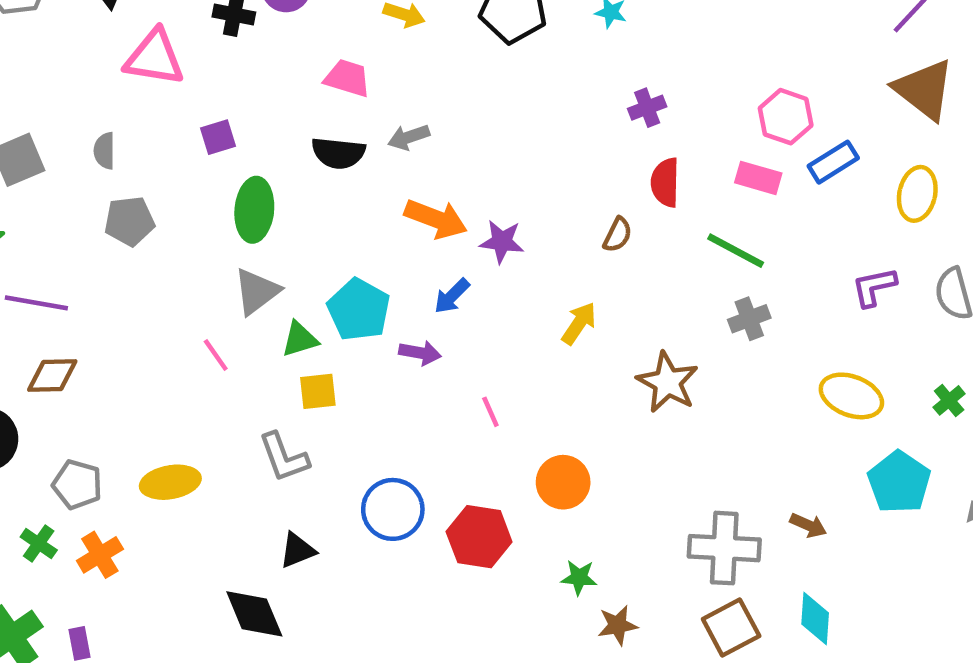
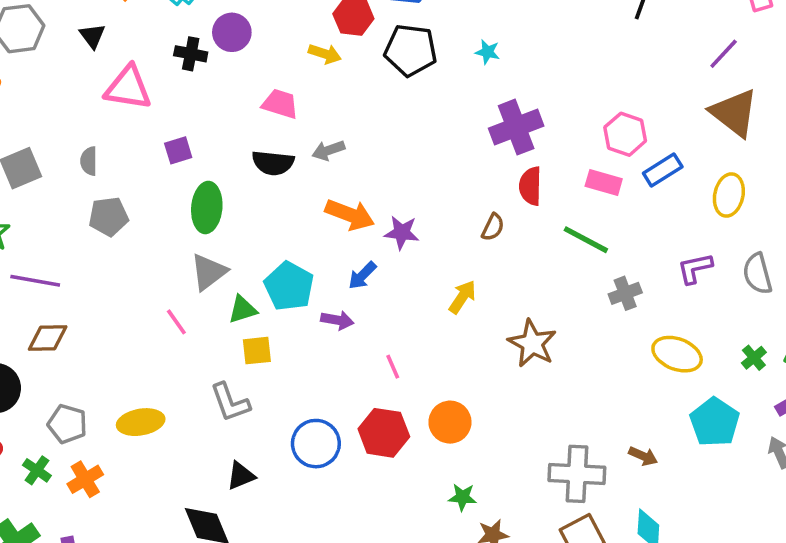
purple cross: (647, 108) -> (516, 127), size x1.8
gray cross: (749, 319) -> (625, 293), moved
red hexagon: (479, 537) -> (384, 433), moved

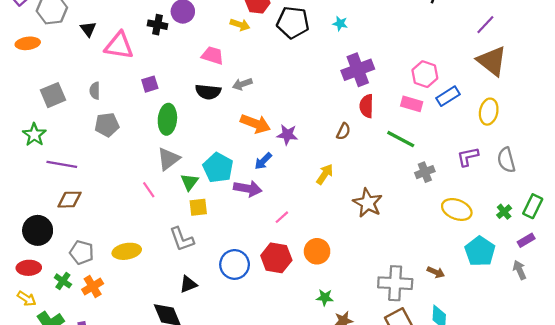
black triangle: (92, 36) -> (88, 29), moved
green triangle: (243, 309) -> (189, 182), turned -36
purple arrow: (337, 320) -> (248, 189), size x1.4
pink line: (393, 367) -> (282, 217), turned 72

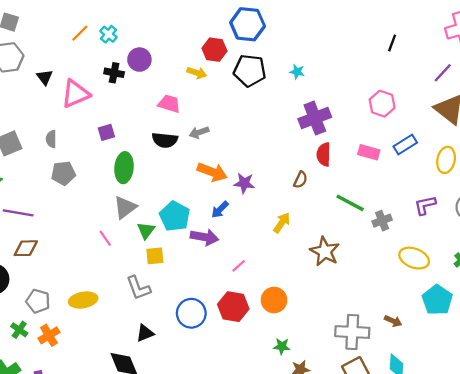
pink triangle: (119, 46) -> (75, 94), turned -32
pink hexagon: (425, 74) -> (382, 104), moved
green line: (401, 139) -> (350, 203), moved

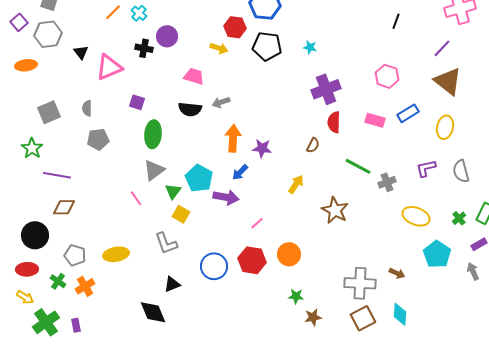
purple square: (106, 132) -> (137, 102), turned 35
orange arrow: (212, 172) -> (233, 138), turned -108
yellow square: (155, 256) -> (181, 214), turned 36

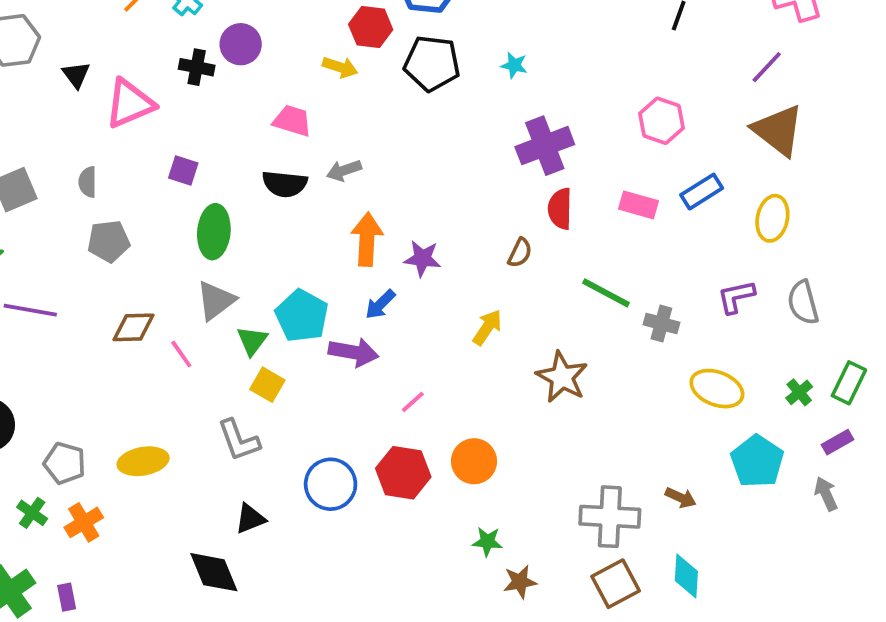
gray cross: (387, 182) -> (661, 324), turned 36
brown diamond: (64, 207) -> (134, 327), moved

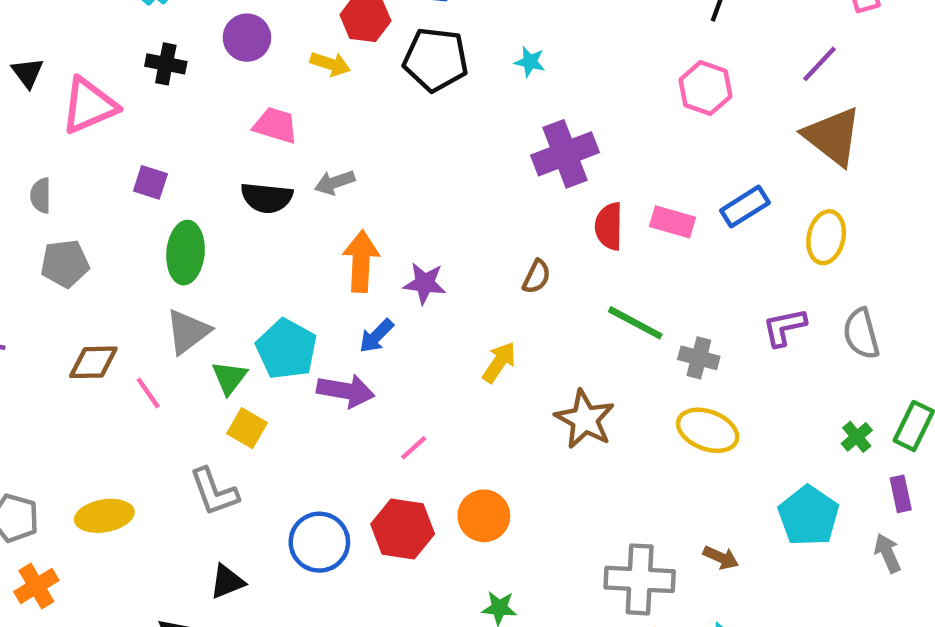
purple circle: (241, 44) -> (247, 38), moved
pink hexagon: (661, 121) -> (705, 88), moved
red semicircle: (560, 209) -> (609, 226), moved
yellow ellipse: (717, 389) -> (708, 430), moved
purple rectangle: (837, 442) -> (901, 494), turned -72

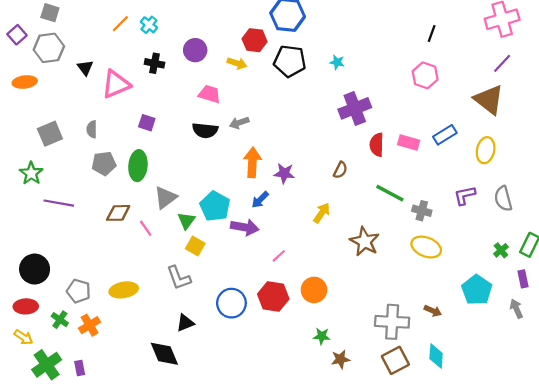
purple line: (820, 64) -> (502, 63), moved
green ellipse: (186, 253) -> (138, 166), moved

